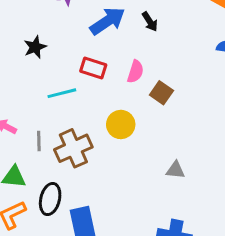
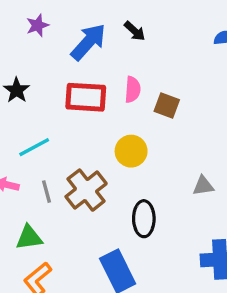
red rectangle: (93, 68) -> (86, 97), size x1.4
cyan line: (62, 93) -> (34, 147), moved
black ellipse: (50, 199) -> (144, 219), moved

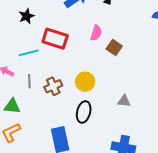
red rectangle: (86, 97) -> (55, 39), moved
yellow circle: (131, 151) -> (85, 82), moved
brown cross: (86, 190) -> (53, 86), size x0.7

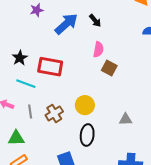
black star: (26, 16) -> (20, 58), moved
pink semicircle: (96, 33) -> (98, 49), moved
cyan line: (29, 53) -> (26, 84), turned 42

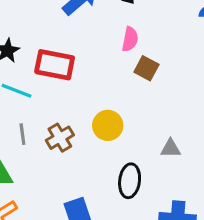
black ellipse: (87, 135) -> (130, 181), moved

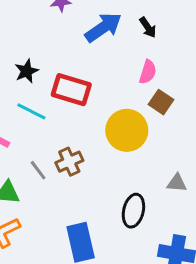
yellow circle: (108, 125) -> (127, 130), moved, size x1.4
gray line: (22, 134) -> (38, 170), moved, turned -35

